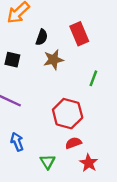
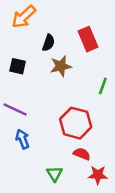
blue arrow: (17, 142) -> (23, 139), moved
red semicircle: (73, 143) -> (82, 154), turned 42
red star: (89, 163) -> (98, 175), turned -30

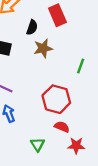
red rectangle: (88, 39) -> (57, 15), moved

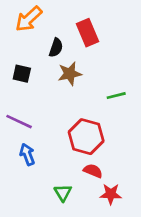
green line: (81, 66) -> (116, 96), turned 56

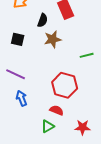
red semicircle: (93, 171) -> (57, 110), moved
green triangle: (63, 193) -> (48, 126), turned 32

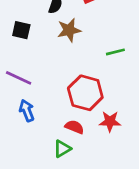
red star: (83, 127) -> (110, 121), moved

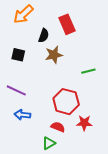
blue arrow: (27, 111) -> (22, 115), turned -63

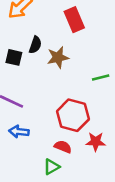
black semicircle: (44, 36) -> (35, 45), moved

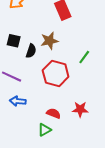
black semicircle: (35, 45) -> (31, 51), moved
green line: (101, 78) -> (84, 57), turned -40
red hexagon: (73, 115) -> (56, 73), moved

